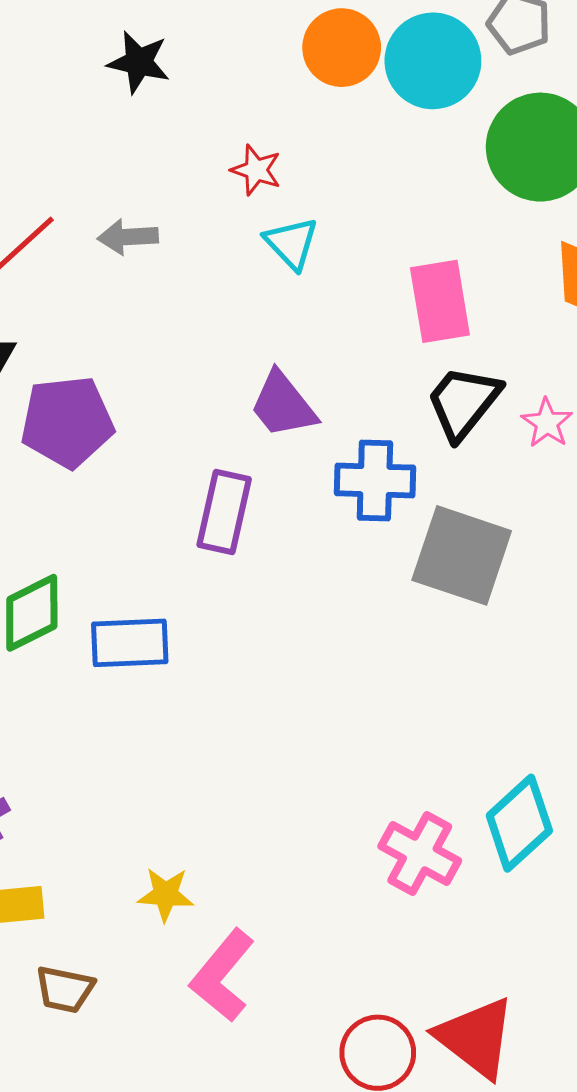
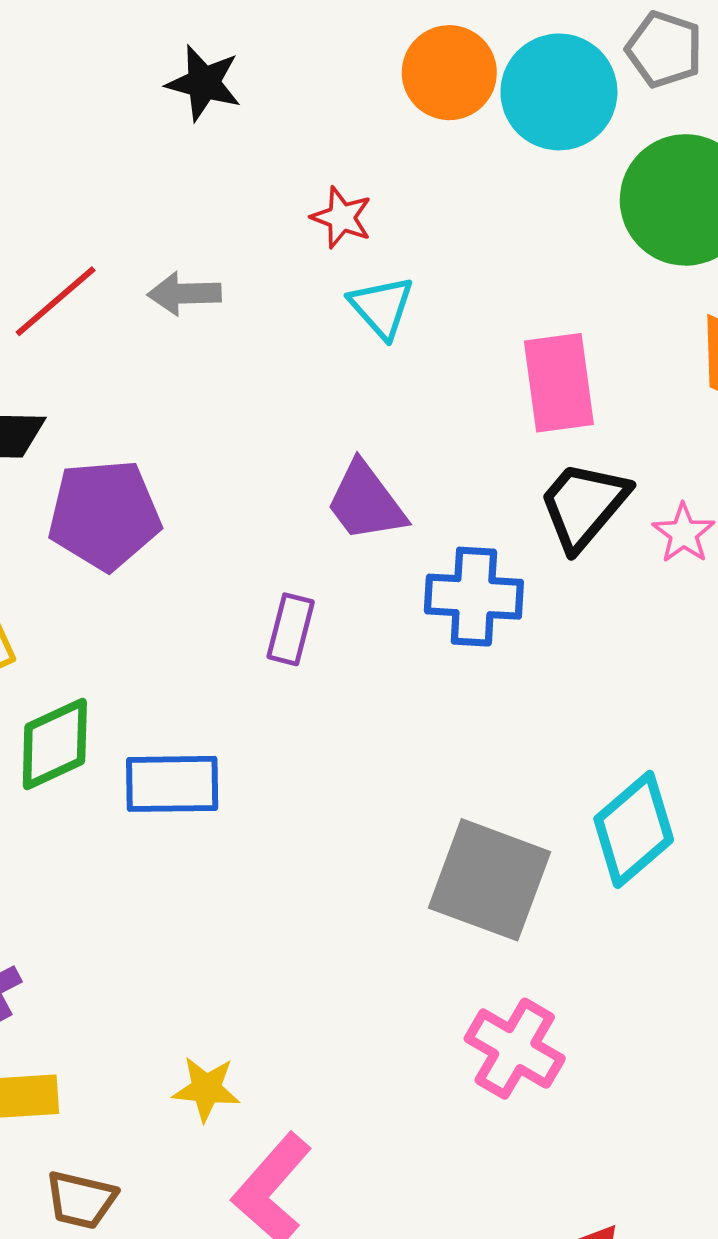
purple rectangle: (224, 512) -> (291, 629), size x0.7
gray square: (462, 555) -> (490, 880), moved
cyan diamond: (519, 823) -> (634, 829), moved

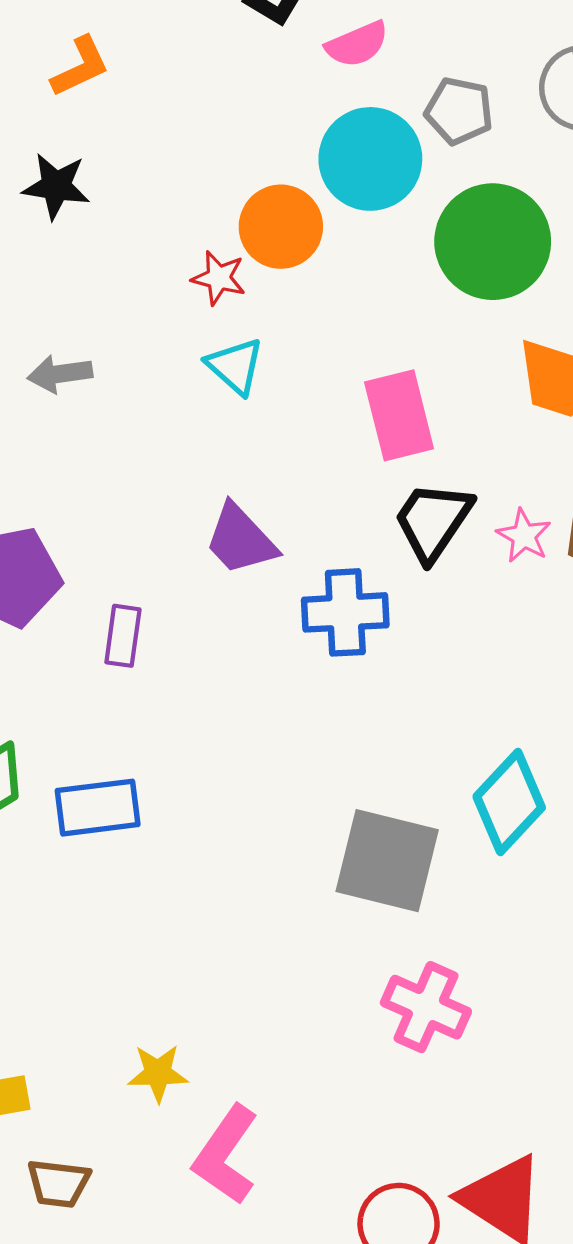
orange circle: (449, 73) -> (281, 227), moved
red star: (342, 217) -> (219, 278), moved
purple rectangle: (291, 629) -> (123, 636), moved

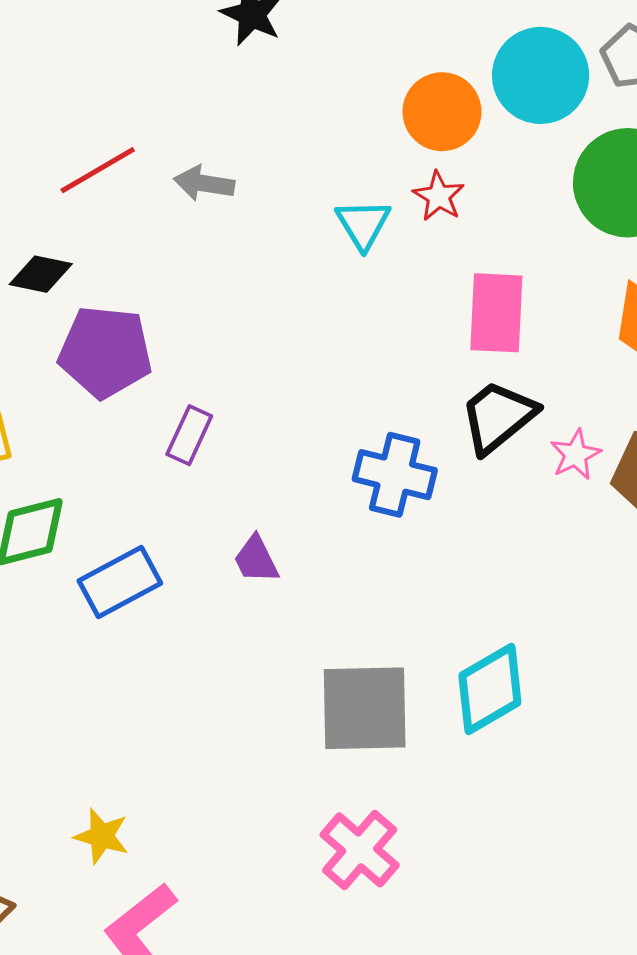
red star: (219, 278) -> (439, 196), moved
purple trapezoid: (240, 540) -> (256, 559), moved, size x0.7
blue rectangle: (98, 808) -> (120, 582), turned -38
gray square: (387, 861) -> (365, 708), turned -32

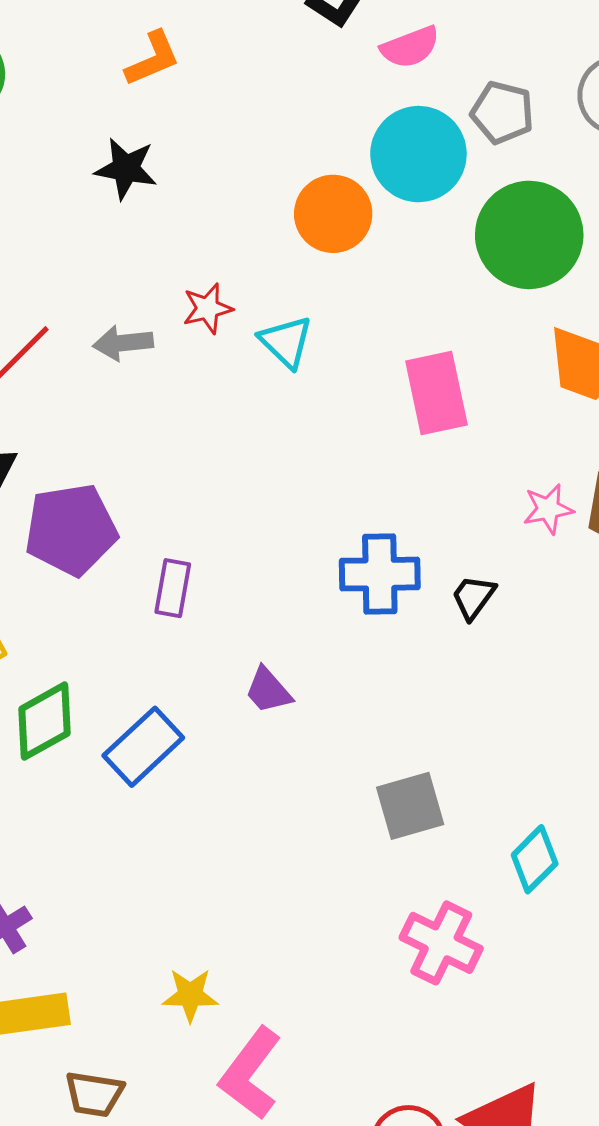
red star: (439, 196) -> (208, 308), moved, turned -30
black trapezoid: (498, 417) -> (473, 597), moved, size x0.6
pink star: (576, 455) -> (548, 509), turned 30
cyan diamond: (490, 689) -> (535, 859), moved, size x0.7
gray square: (365, 708) -> (410, 806), size x0.7

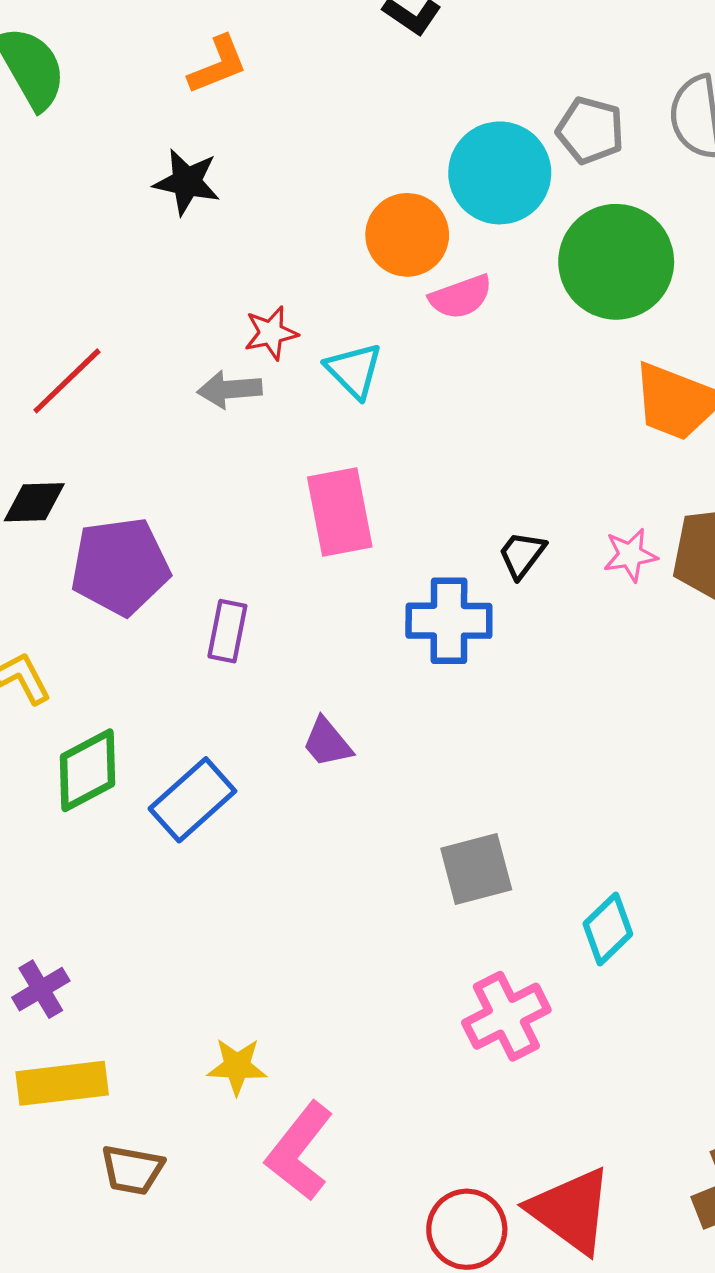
pink semicircle: (410, 47) -> (461, 297), moved
gray arrow: (123, 343) -> (230, 389), moved
pink rectangle: (436, 393) -> (340, 512), moved
black trapezoid: (473, 597) -> (522, 555), moved
pink cross: (441, 943) -> (506, 1016), turned 36

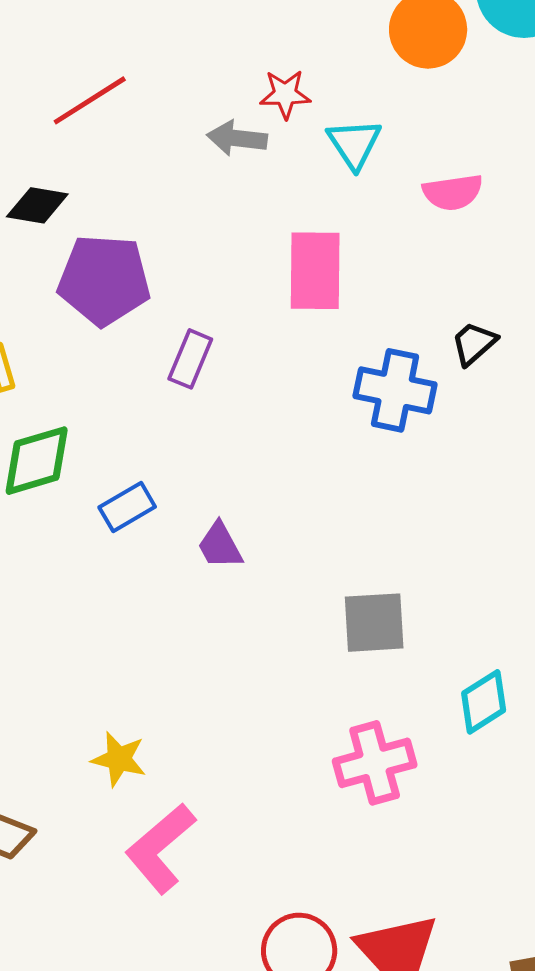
pink semicircle: (461, 297) -> (453, 192), moved
purple trapezoid: (327, 743) -> (220, 546), moved
blue rectangle: (192, 800) -> (127, 507), size x0.7

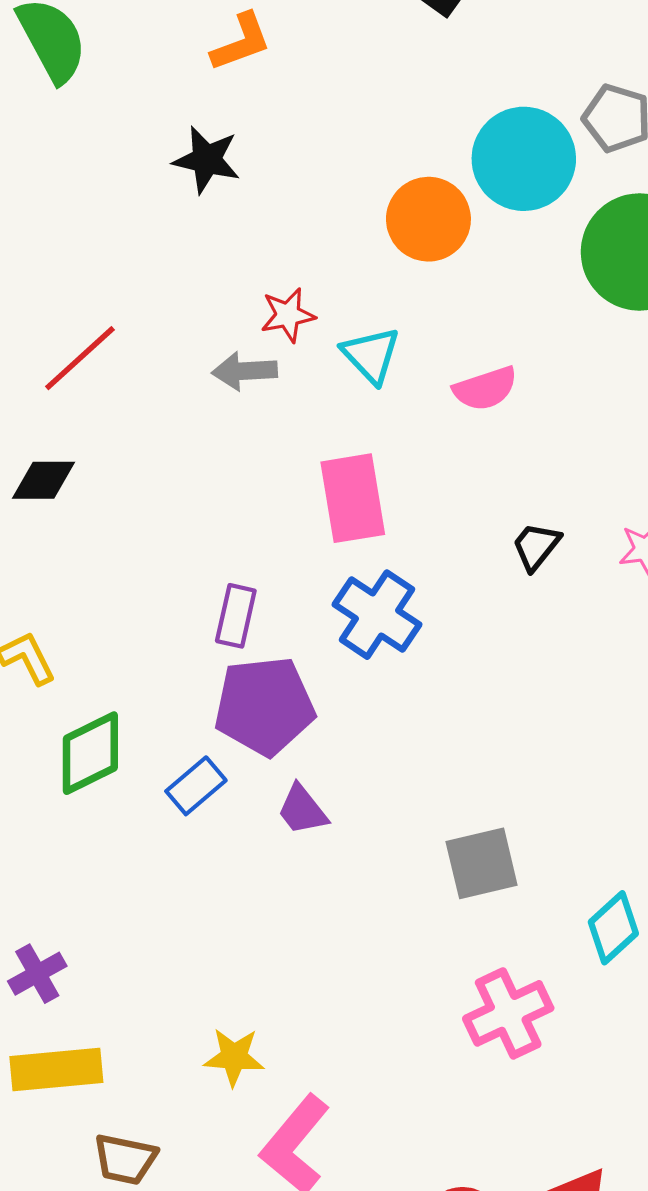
purple pentagon: (104, 280) -> (264, 706), moved
blue cross: (395, 390) -> (377, 615), moved, turned 32

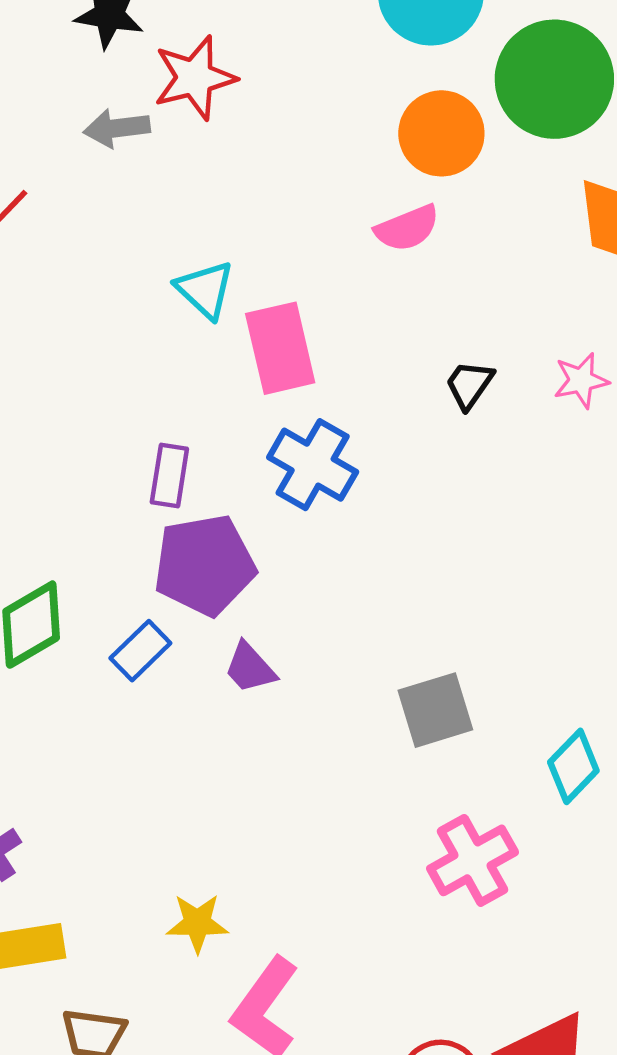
orange circle: (428, 219) -> (441, 133), moved
red star: (288, 315) -> (195, 78), moved, size x1.5
cyan triangle: (371, 355) -> (205, 290), moved
gray arrow: (244, 371) -> (117, 128), moved

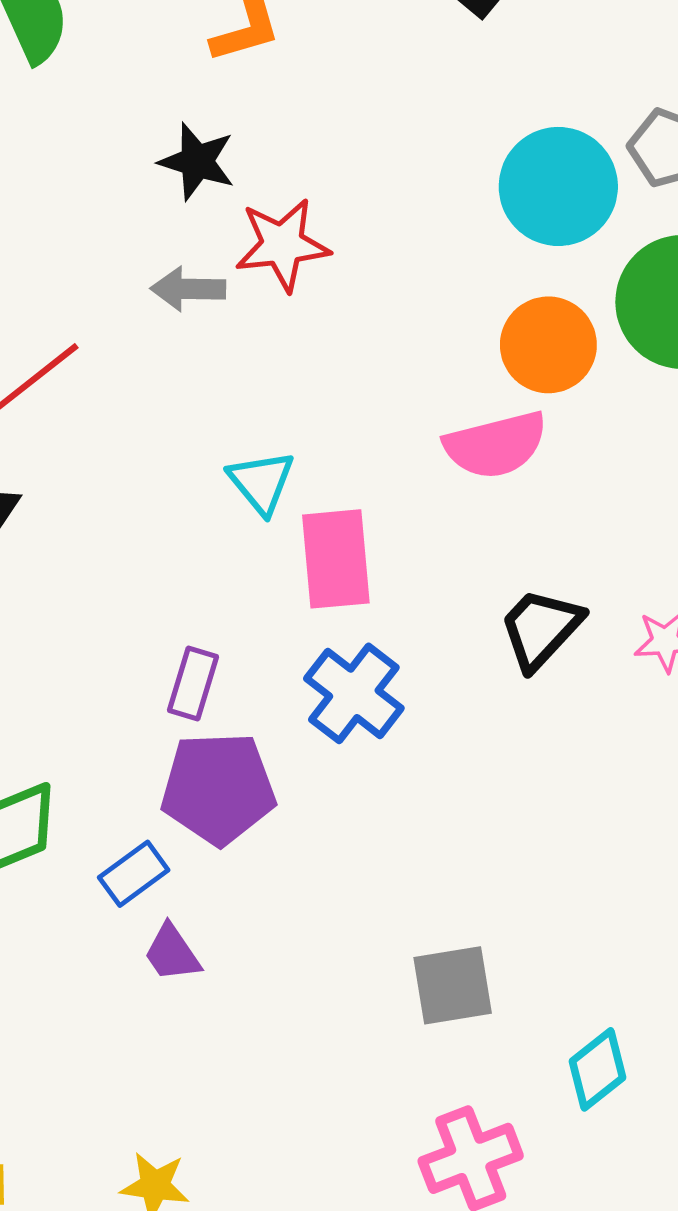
pink semicircle: (407, 228) -> (496, 445), size x1.4
black trapezoid: (469, 385) -> (541, 629), size x1.5
purple trapezoid: (250, 668) -> (172, 953), moved

